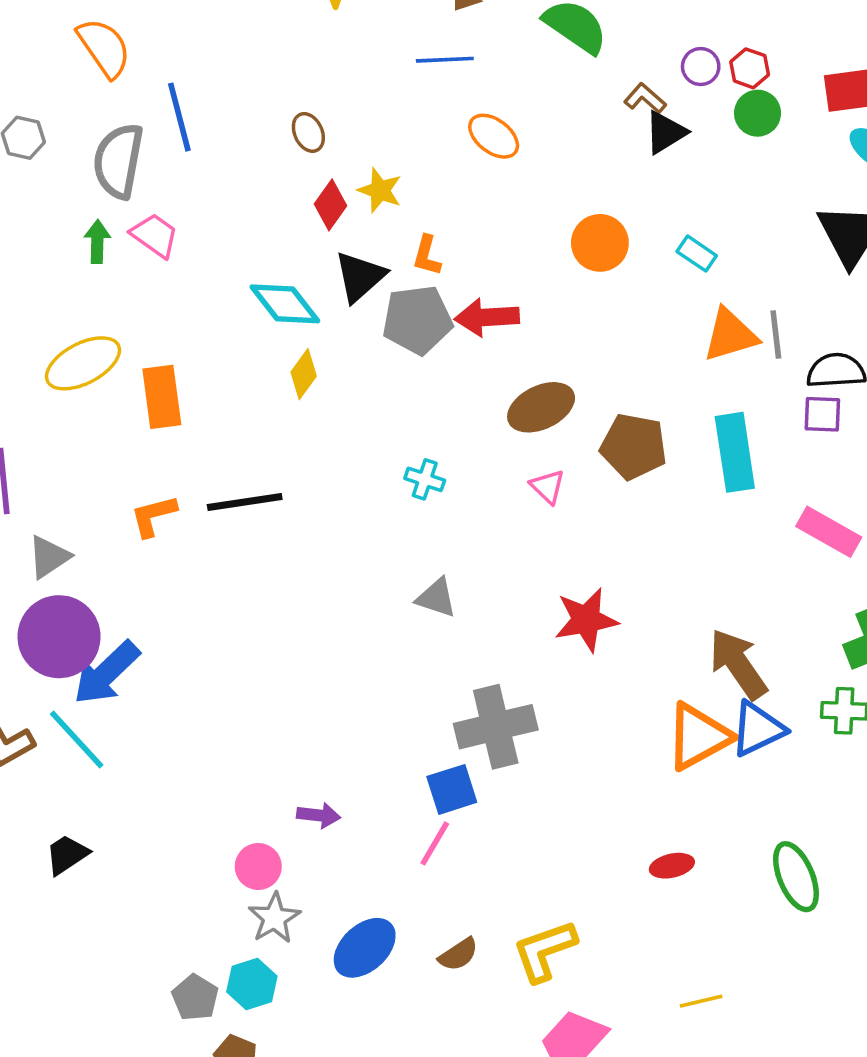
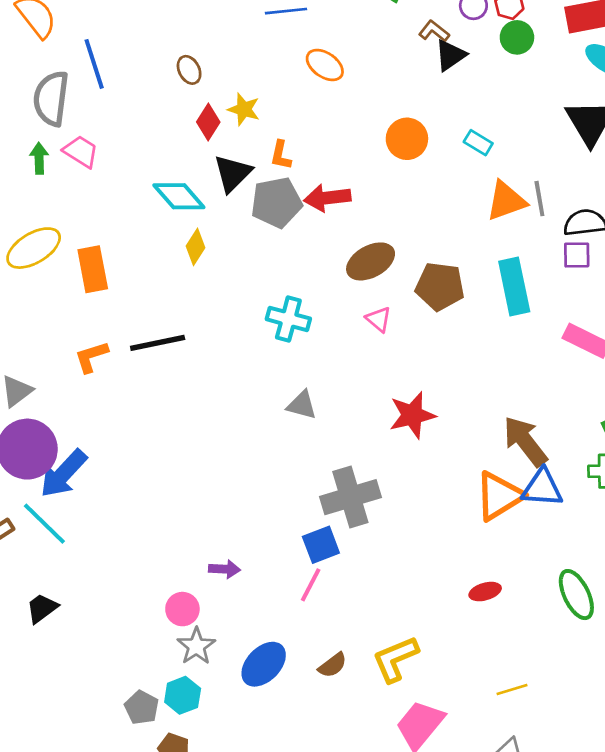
cyan cross: (425, 479) -> (288, 319), size x1.5
blue triangle: (758, 729) -> (542, 488), turned 33

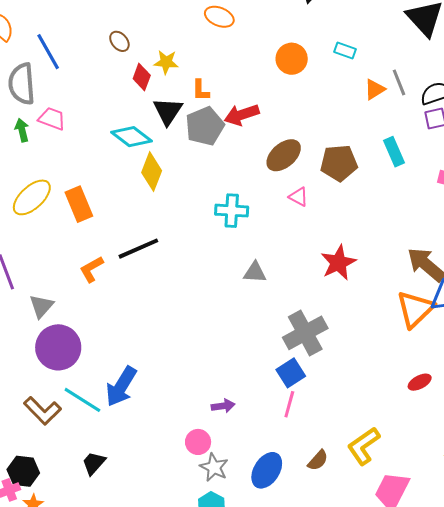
orange triangle: (506, 201) -> (375, 89), size x0.7
yellow diamond: (196, 247) -> (152, 172), size x1.4
cyan rectangle: (514, 286) -> (394, 152), size x0.7
blue arrow: (63, 474) -> (121, 386), moved

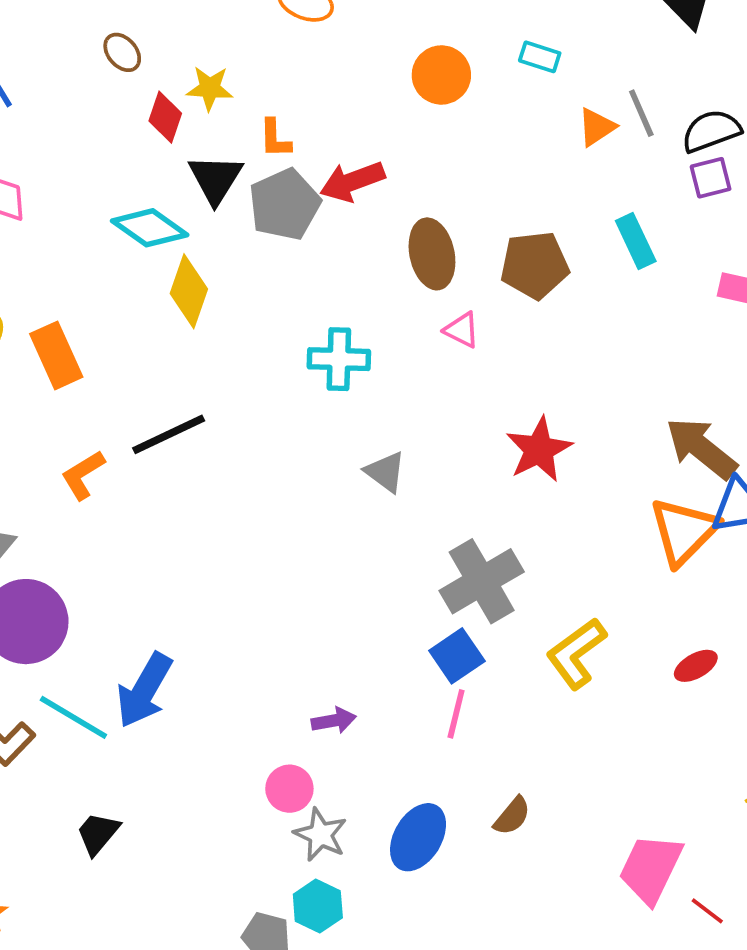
brown ellipse: (284, 155) -> (432, 254), turned -60
gray triangle: (255, 272) -> (385, 472), turned 35
yellow L-shape: (364, 446) -> (576, 653), moved

